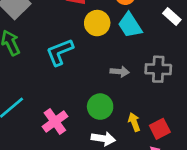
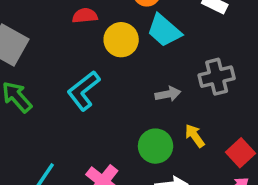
yellow arrow: (134, 122) -> (195, 136), moved

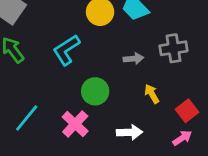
green circle: (156, 146) -> (95, 91), moved

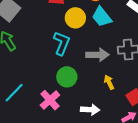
cyan L-shape: (66, 50) -> (62, 43), moved, turned 140
gray arrow: (133, 59) -> (97, 55), size x1.5

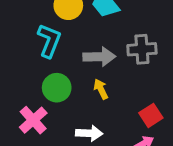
yellow arrow: (109, 82) -> (101, 89), moved

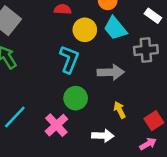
gray cross: (142, 49) -> (146, 50), moved
yellow arrow: (101, 89) -> (120, 110), moved

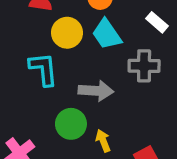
cyan L-shape: (69, 59) -> (43, 69), turned -32
green circle: (76, 98) -> (71, 124), moved

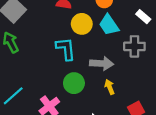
green circle: (71, 124) -> (74, 83), moved
yellow arrow: (103, 141) -> (110, 87), moved

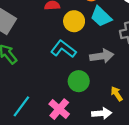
cyan L-shape: (66, 49) -> (63, 49), turned -35
yellow arrow: (110, 87) -> (117, 94), moved

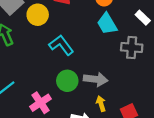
yellow circle: (74, 21) -> (38, 15), moved
gray arrow: (102, 56) -> (96, 79), moved

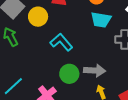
cyan trapezoid: (107, 24) -> (101, 20), turned -45

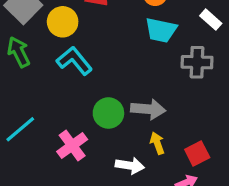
cyan L-shape: (61, 42) -> (74, 61), moved

